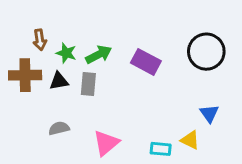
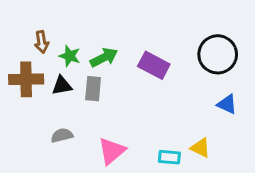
blue triangle: (209, 113) -> (227, 104), moved, turned -30

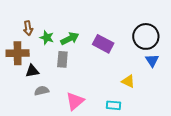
black triangle: (62, 86) -> (32, 71), moved
blue triangle: (227, 104) -> (152, 60), moved, turned 32
yellow triangle: (201, 148) -> (128, 81), moved

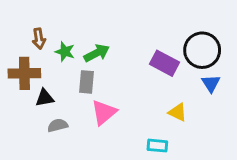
purple rectangle: (103, 44) -> (165, 63), moved
pink triangle: (75, 101) -> (104, 112), moved

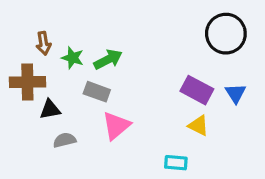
black circle: (202, 50) -> (226, 34), moved
purple rectangle: (165, 63) -> (197, 90), moved
gray rectangle: (87, 82) -> (97, 92), turned -75

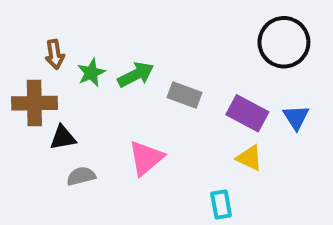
green star: (73, 58) -> (91, 73), turned 30
gray rectangle: (97, 92) -> (185, 95), moved
cyan rectangle: (176, 163) -> (221, 205), turned 75

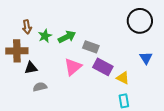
purple rectangle: (247, 113) -> (103, 67), moved
pink triangle: (146, 158) -> (73, 67), moved
cyan rectangle: (221, 205) -> (124, 101), moved

